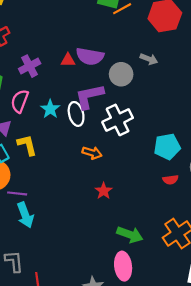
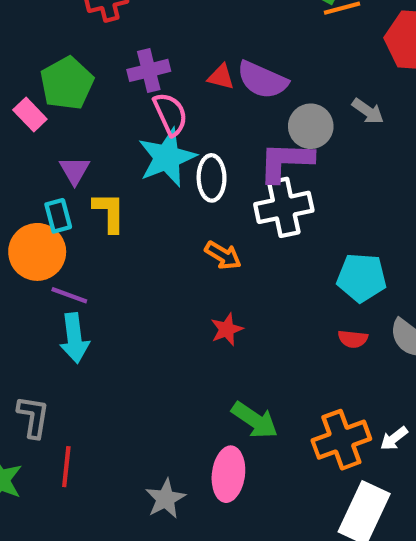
purple L-shape: (89, 96) -> (286, 162), moved
pink semicircle: (20, 101) -> (170, 114), moved, turned 120
cyan star: (50, 109) -> (167, 157), size x1.6

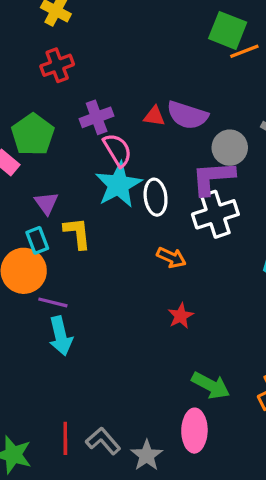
gray L-shape: (33, 417) -> (103, 441), moved, turned -44

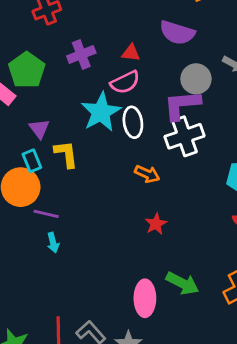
purple semicircle: (187, 115) -> (177, 33), moved
pink semicircle: (117, 150) -> (125, 82), moved, turned 96
cyan arrow: (61, 336) -> (53, 243), size x0.6
pink ellipse: (194, 431) -> (145, 298), moved

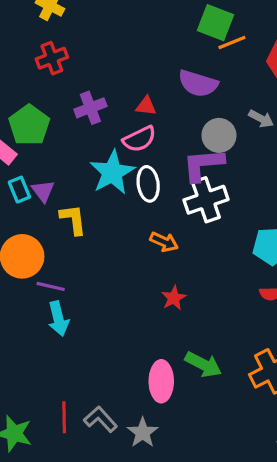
cyan rectangle: (32, 161) -> (19, 190), moved
cyan arrow: (53, 243) -> (58, 319), size x1.5

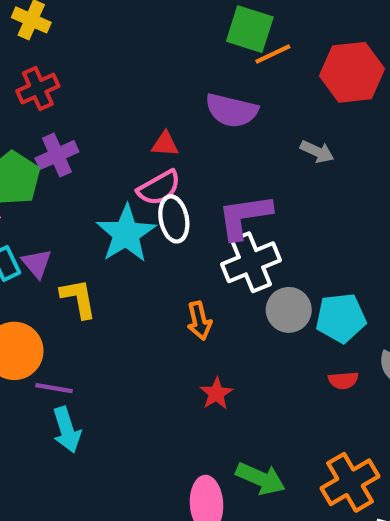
purple cross: (90, 108) -> (57, 155), moved
gray circle: (219, 135) -> (289, 310), moved
white ellipse: (148, 184) -> (174, 219), moved
orange arrow: (164, 242) -> (199, 321), turned 56

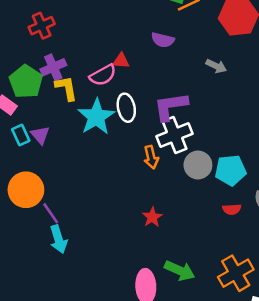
purple semicircle: (232, 110) -> (163, 40), size x0.7
pink semicircle: (159, 188) -> (103, 75), moved
yellow L-shape: (78, 299) -> (66, 88), moved
orange arrow: (199, 321) -> (151, 157), moved
purple line: (54, 388) -> (51, 213), turned 45

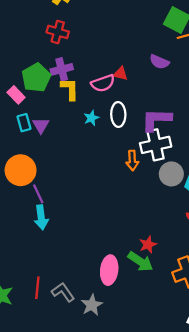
red cross: (42, 26) -> (58, 32), turned 30
cyan star: (96, 117) -> (91, 118), size x0.5
red star: (152, 217) -> (148, 245), moved

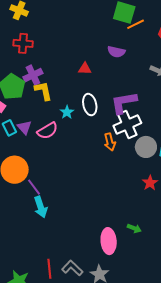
pink semicircle: (103, 83) -> (47, 131), moved
red star: (148, 245) -> (150, 183), moved
green arrow: (140, 262) -> (134, 228), size x0.6

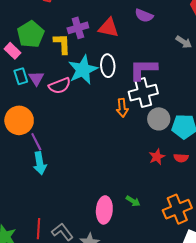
red triangle: (85, 69) -> (109, 28), size x1.5
purple cross: (33, 75) -> (78, 28), moved
cyan star: (67, 112) -> (83, 70), size x2.0

